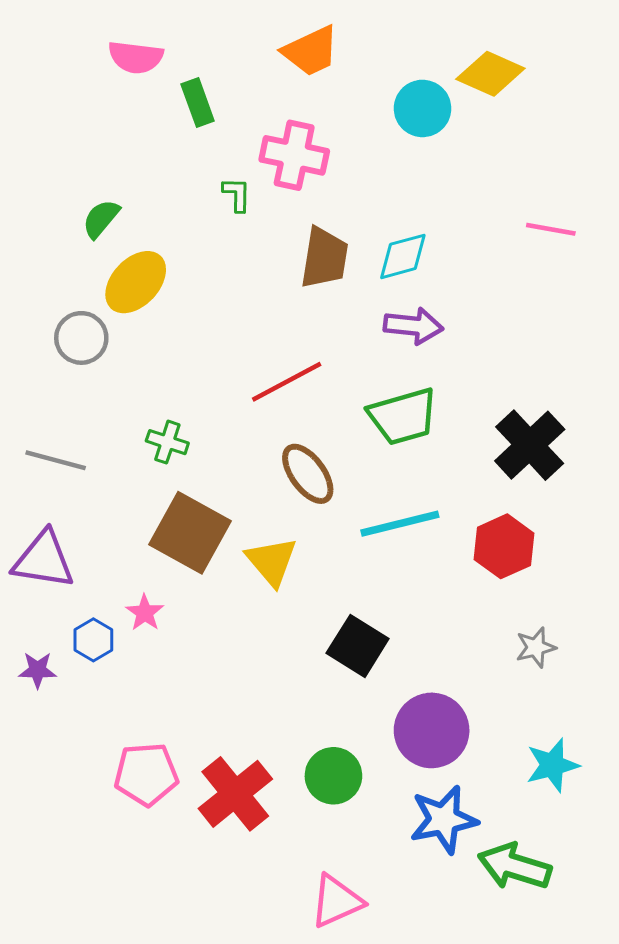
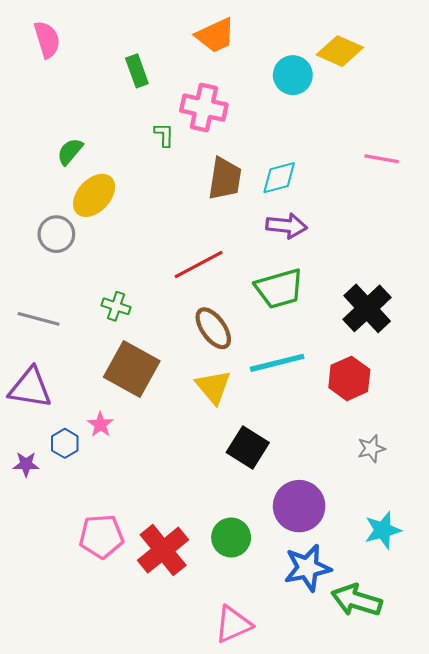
pink semicircle: (136, 57) -> (47, 40), moved, turned -114
yellow triangle: (272, 561) -> (213, 387), moved

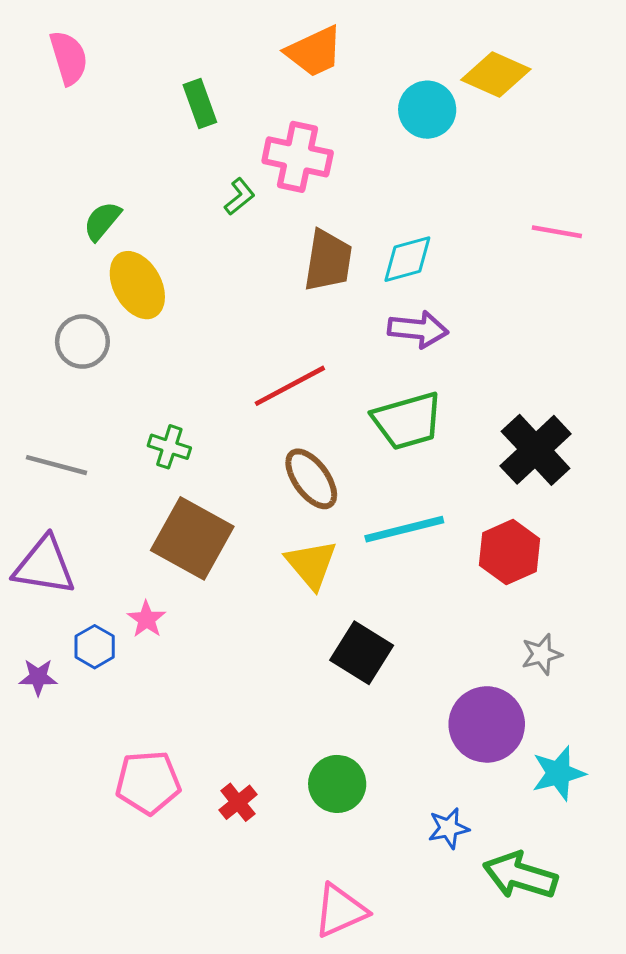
green L-shape: (164, 135) -> (240, 197), turned 50
yellow ellipse: (94, 195) -> (137, 285), turned -72
purple circle: (299, 506) -> (487, 724), moved
red cross: (163, 550) -> (238, 802), size x0.5
blue star: (307, 568) -> (449, 828), size x0.6

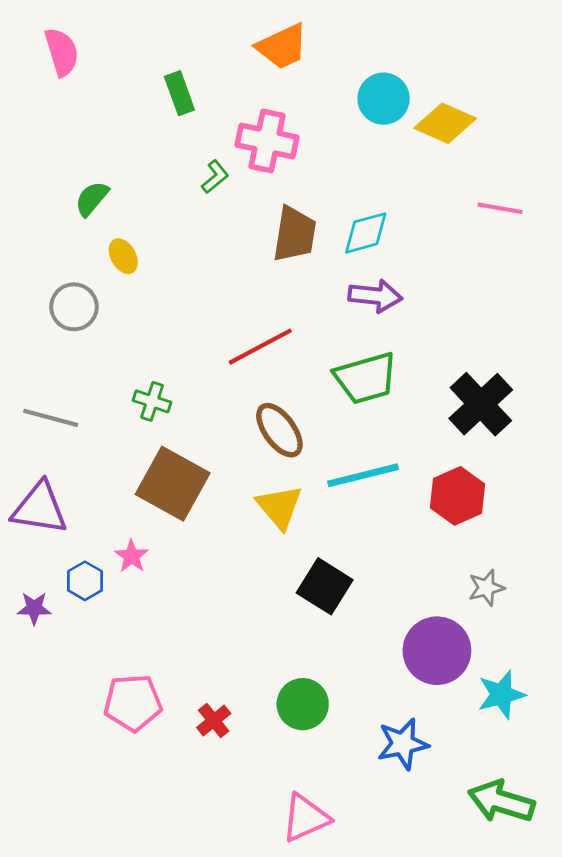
yellow diamond: (496, 75) -> (445, 123), moved
yellow ellipse: (137, 285) -> (123, 256), size x0.6
blue star: (449, 828) -> (403, 744), size x1.4
green arrow: (520, 876) -> (501, 801), moved

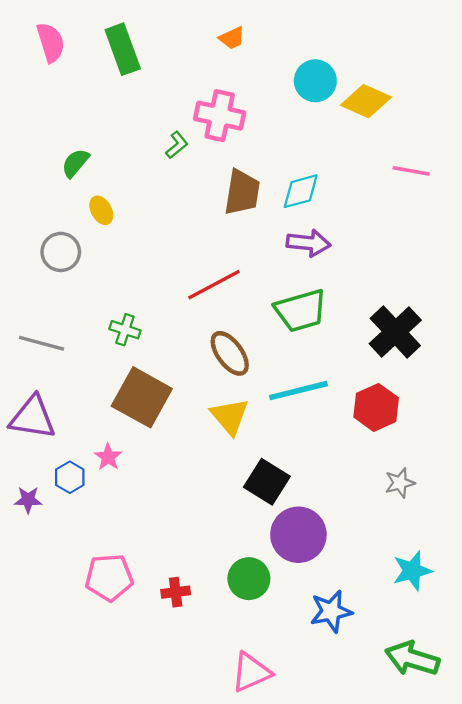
orange trapezoid: (282, 47) -> (232, 38), size x0.6
green rectangle: (179, 93) -> (123, 49), moved, size x1.4
purple circle: (437, 651) -> (298, 535), moved
red cross: (214, 721) -> (176, 592), turned 32

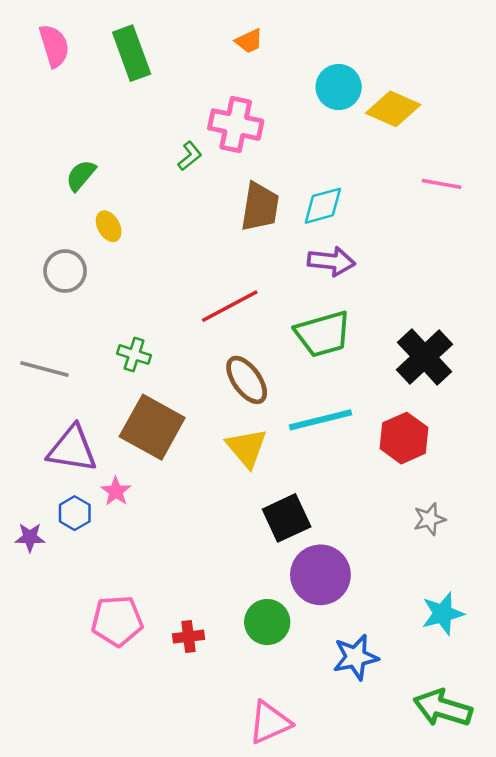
purple triangle: (33, 418) -> (72, 449), moved
black square: (267, 482) -> (287, 518), turned 33

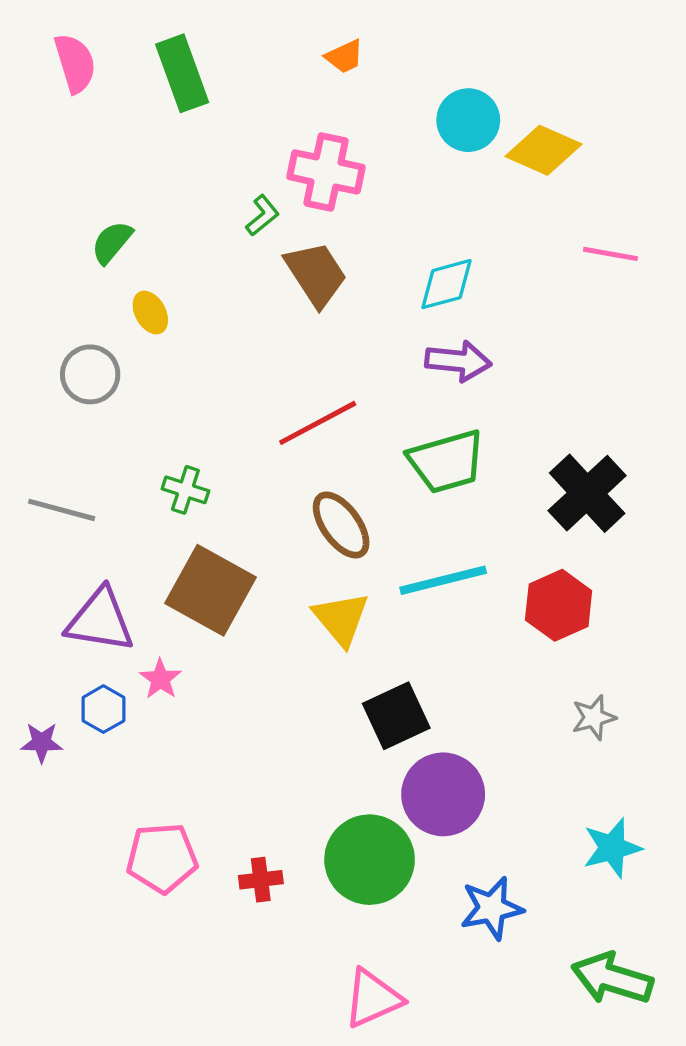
brown trapezoid: (260, 207) -> (316, 274), moved, turned -42
green circle: (267, 622) -> (370, 860), size x1.4

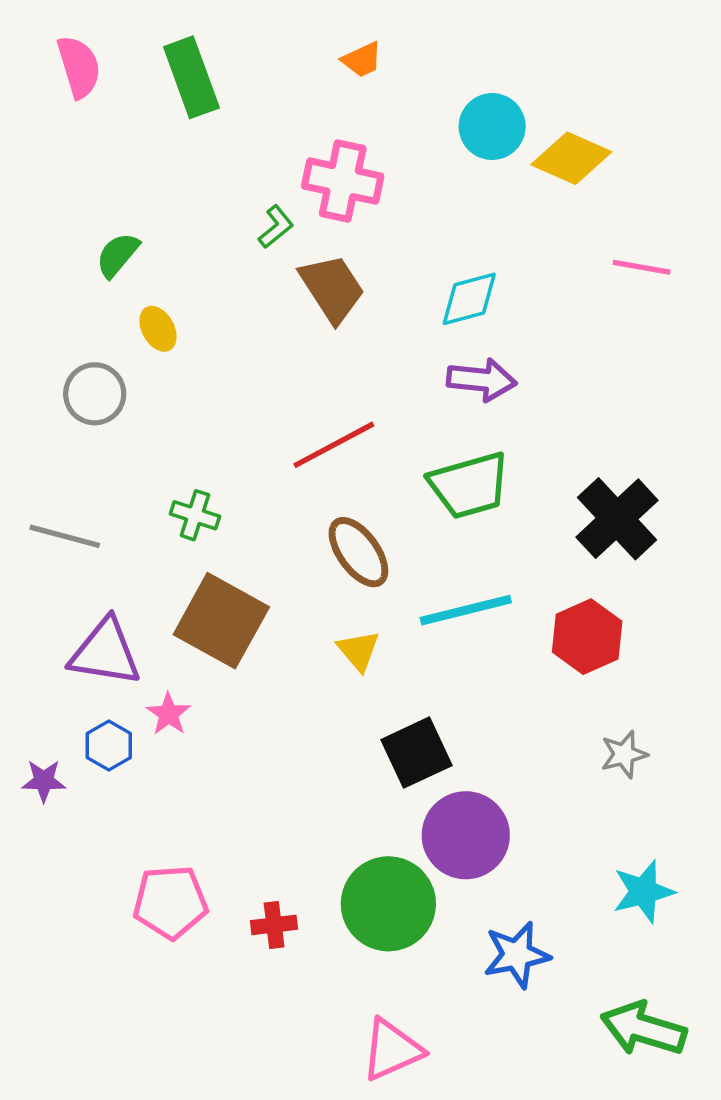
yellow triangle: (341, 619) -> (358, 651), size x0.7

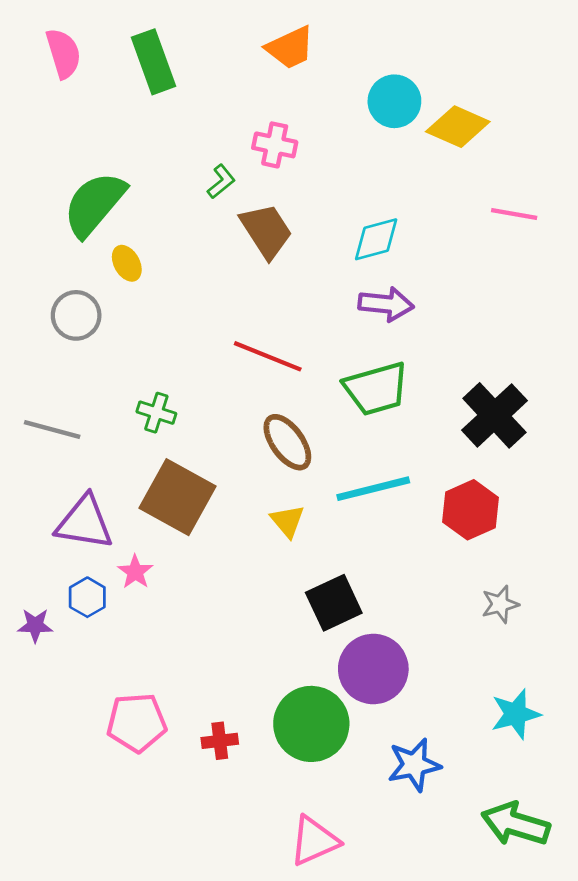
orange trapezoid: (362, 60) -> (290, 48), size x1.5
pink cross: (343, 181) -> (275, 145), size x0.7
green semicircle: (118, 255) -> (94, 204), size x1.8
red line: (334, 445) -> (268, 356), turned 50

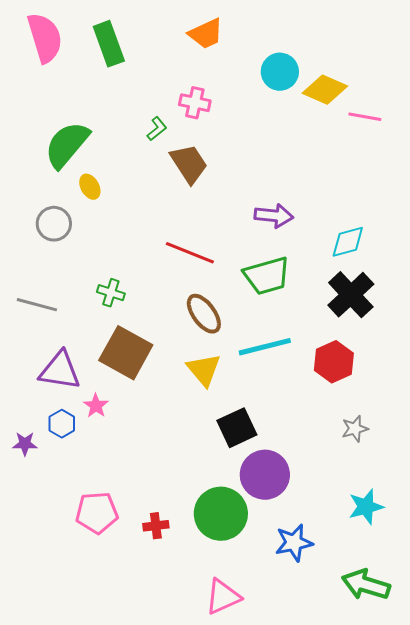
pink semicircle: (63, 53) -> (45, 38), size x1.4
pink line: (514, 214) -> (365, 117), moved
cyan diamond: (376, 239) -> (348, 242), moved
yellow triangle: (287, 521) -> (204, 370), size x1.4

